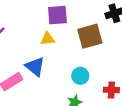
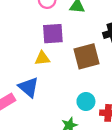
cyan circle: (80, 76) -> (86, 101), moved

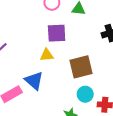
brown square: (86, 56) -> (81, 67), moved

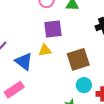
blue triangle: (34, 81) -> (24, 61), moved

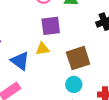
cyan circle: (84, 85) -> (74, 84), moved

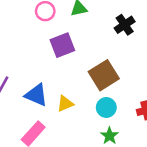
yellow triangle: (42, 49) -> (65, 104), moved

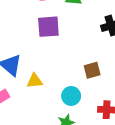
brown square: (104, 75) -> (92, 70), moved, size x0.6

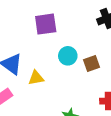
cyan circle: (71, 96) -> (68, 56), moved

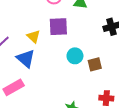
yellow triangle: (36, 78) -> (34, 36), moved, turned 48

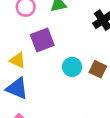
brown square: (95, 64) -> (98, 69), turned -32

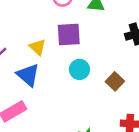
cyan circle: (72, 67) -> (79, 69), moved

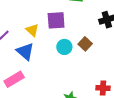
brown square: (115, 81) -> (85, 44), moved

